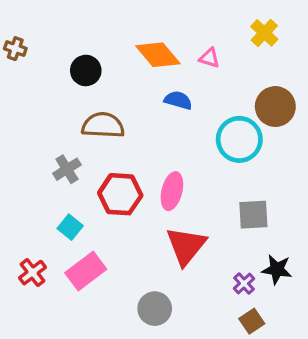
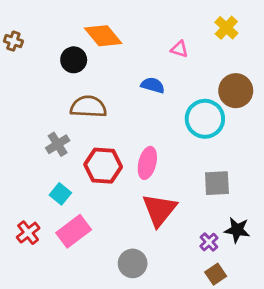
orange diamond: (158, 55) -> (103, 36), moved

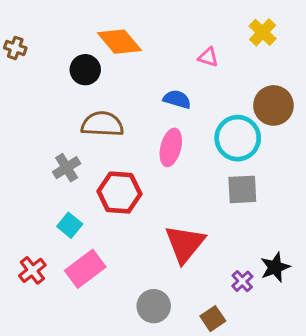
pink ellipse: (147, 163) -> (171, 147), moved
gray square: (217, 183) -> (242, 189), moved
black star: (237, 230) -> (275, 267), turned -30
brown square: (216, 274) -> (213, 319), moved

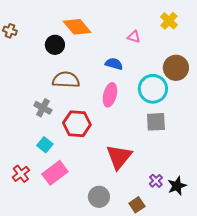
gray cross: (67, 168) -> (43, 108), turned -30
black star: (275, 267) -> (177, 186), moved

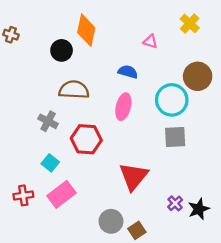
orange diamond: (77, 27) -> (86, 30), turned 52
red cross: (21, 174) -> (23, 195), turned 30
brown square: (137, 205) -> (137, 230), moved

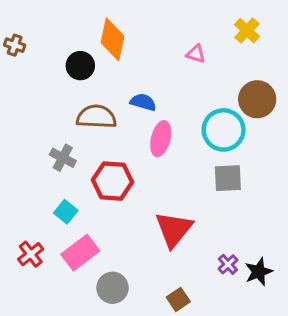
blue semicircle: (128, 72) -> (143, 102), moved
red cross: (23, 195) -> (31, 254), turned -30
gray circle: (111, 221) -> (112, 288), moved

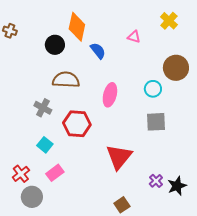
blue semicircle: (143, 102) -> (98, 51), moved, turned 36
cyan circle: (224, 130) -> (153, 89), size x0.6
pink rectangle: (80, 253) -> (55, 173), size x0.7
gray circle: (112, 288) -> (32, 197), moved

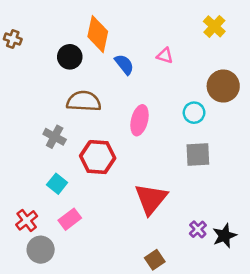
pink triangle: (134, 37) -> (165, 56), moved

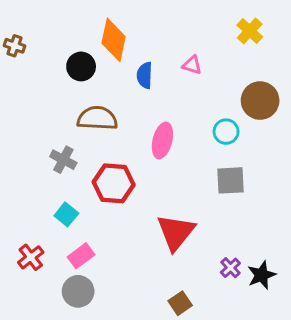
blue semicircle: (124, 64) -> (145, 75), turned -140
gray circle: (41, 250) -> (78, 291), moved

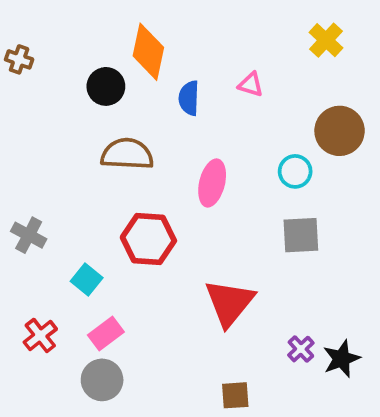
gray cross: (63, 160) -> (29, 235), moved
brown square: (180, 303) -> (235, 395), turned 30

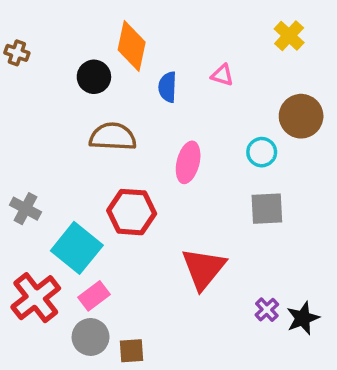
cyan square: (87, 280) -> (77, 248), size x1.8
red cross: (40, 336) -> (36, 298), size x1.6
brown square: (235, 395) -> (132, 351), moved

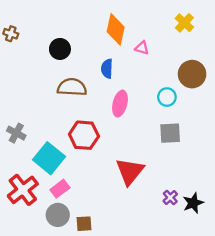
orange diamond: (132, 46) -> (116, 29), moved
blue semicircle: (168, 87) -> (107, 69), moved

